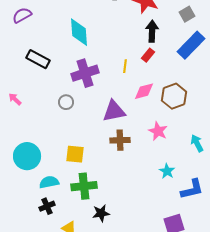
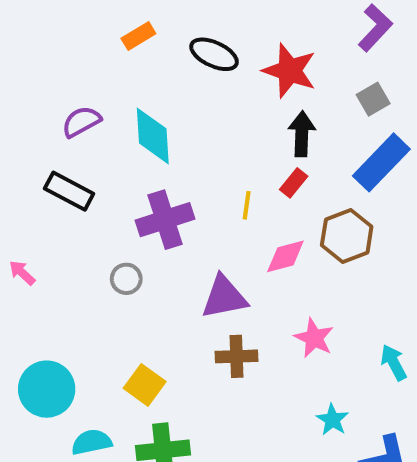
purple semicircle: (22, 15) -> (81, 122), moved
brown hexagon: (174, 96) -> (347, 236), moved
yellow square: (75, 154) -> (145, 385), turned 30

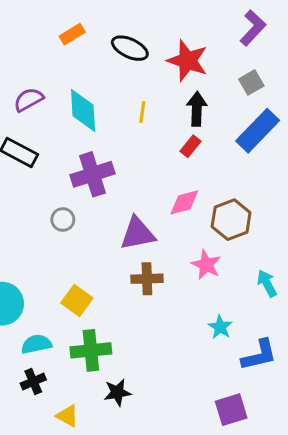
yellow line: (247, 205) -> (142, 112), moved
brown hexagon: (347, 236) -> (231, 220), moved

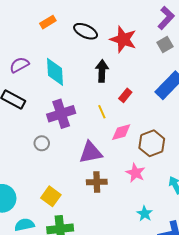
gray square: (251, 82) -> (165, 44), moved
black arrow: (197, 109) -> (102, 71), moved
yellow line: (142, 112) -> (102, 112), moved, turned -32

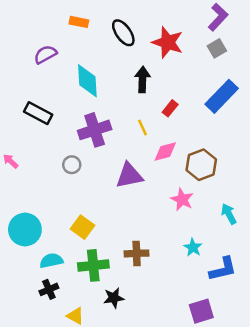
orange rectangle: (48, 22) -> (79, 22), turned 42
black ellipse: (86, 31) -> (123, 33), turned 30
purple semicircle: (19, 65) -> (45, 54), moved
brown cross: (97, 182) -> (137, 253), moved

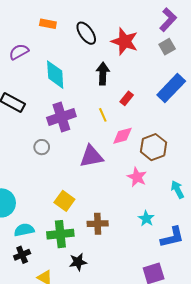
yellow square: (83, 227) -> (64, 201), moved

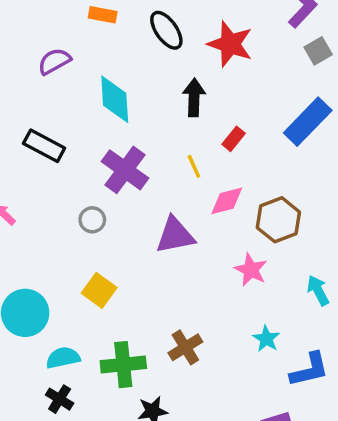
gray square: (167, 47) -> (318, 51), moved
purple cross: (61, 117) -> (125, 170), turned -36
yellow square: (64, 201) -> (99, 290), moved
brown cross: (98, 224) -> (185, 347), turned -30
black cross: (22, 255) -> (60, 399), turned -35

